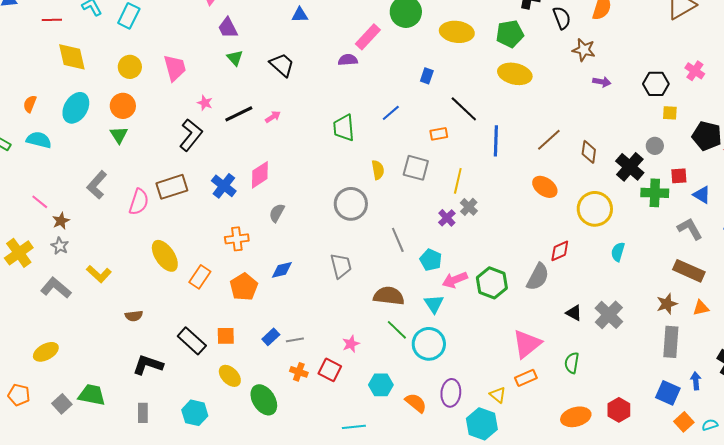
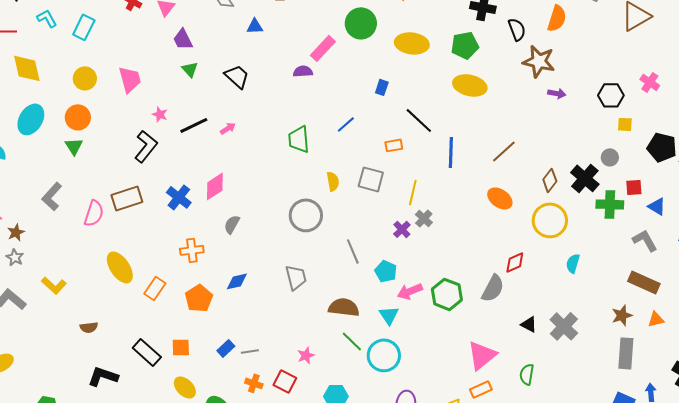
brown star: (584, 50) -> (539, 61), size x1.4
brown diamond: (589, 152) -> (550, 180), moved, turned 30

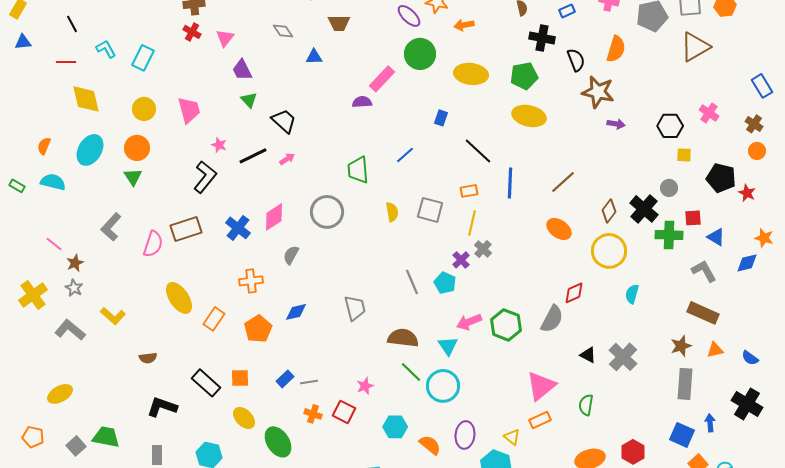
black trapezoid: (237, 76) -> (284, 121), moved
orange rectangle: (394, 145) -> (469, 191), moved
gray circle: (306, 215) -> (327, 212), moved
cyan pentagon: (386, 271) -> (445, 283), moved

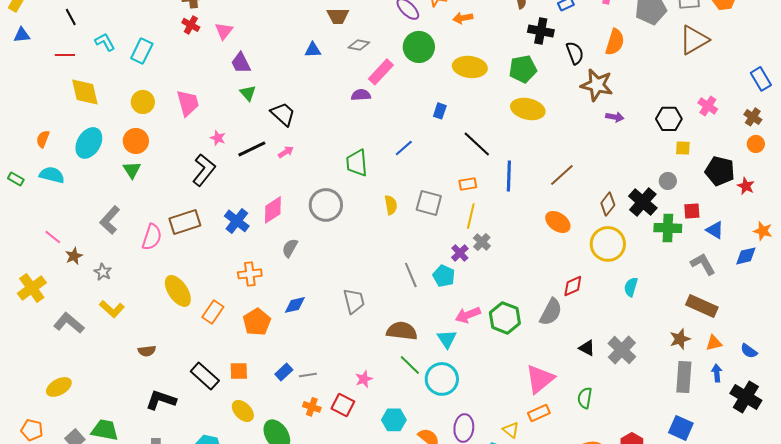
gray diamond: (283, 31) -> (359, 45), moved, turned -45
gray star: (74, 288) -> (103, 272), moved
blue arrow: (710, 423) -> (717, 373), moved

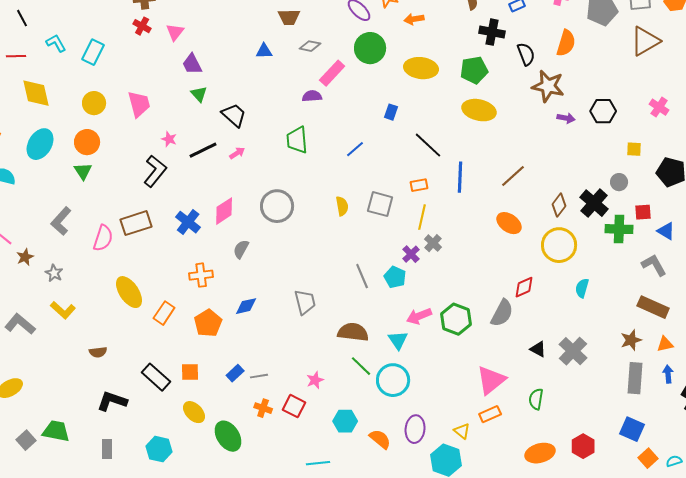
black hexagon: (669, 119) -> (603, 111), moved
green trapezoid: (357, 163) -> (297, 140), moved

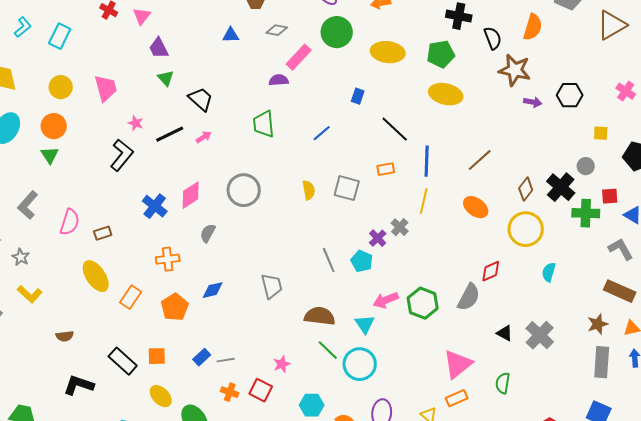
cyan L-shape: (56, 43) -> (23, 27), turned 80
yellow line: (422, 217) -> (424, 201), moved
brown rectangle: (136, 223) -> (103, 233), moved, size x0.6

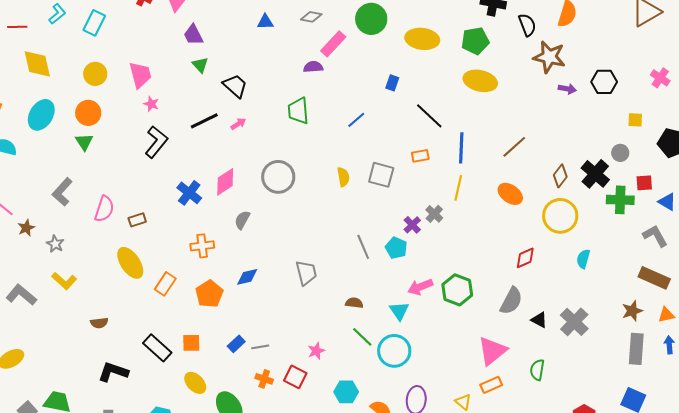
pink star: (136, 123) -> (151, 104), moved
gray semicircle: (469, 297) -> (511, 301), moved
brown semicircle: (320, 316) -> (354, 303), size x0.6

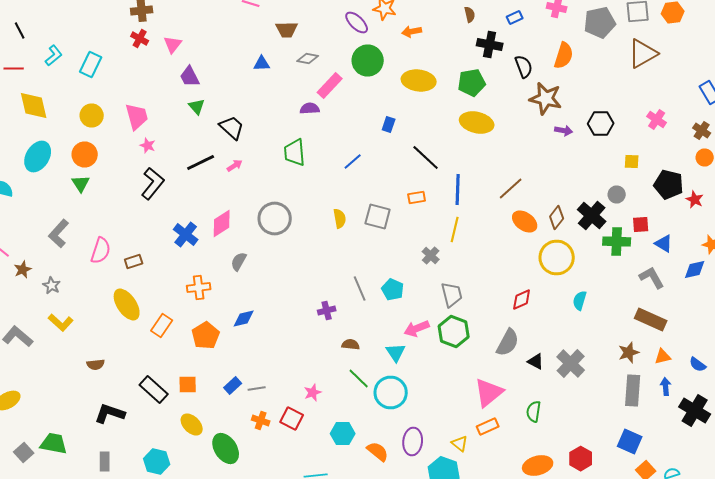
orange ellipse: (510, 194) -> (525, 222), moved
purple cross: (412, 225) -> (327, 310), moved, turned 30
gray trapezoid: (306, 273) -> (452, 294), moved

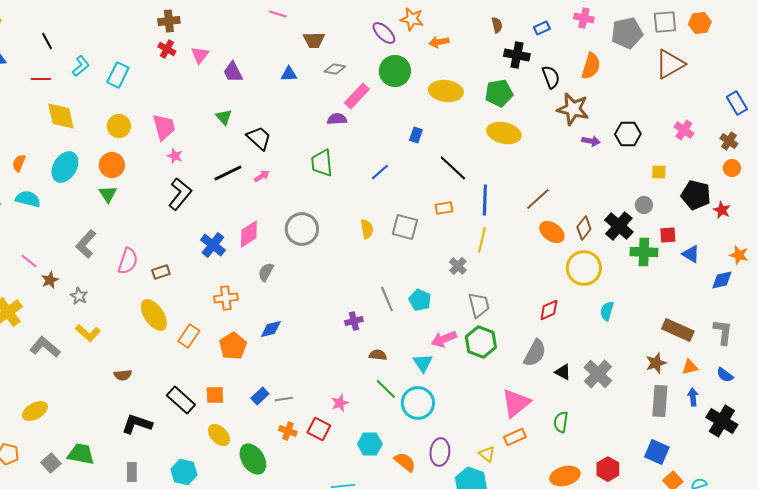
purple trapezoid: (190, 76) -> (233, 72), moved
gray L-shape: (652, 278) -> (723, 332), moved, turned 36

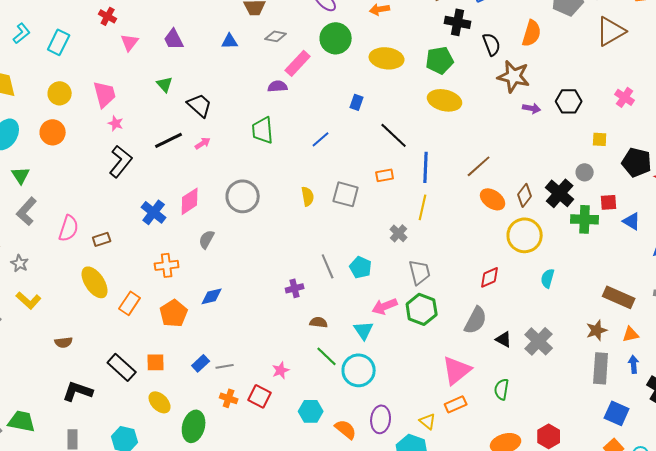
pink triangle: (200, 55) -> (130, 42), moved
green triangle: (108, 194) -> (21, 175), moved
blue square: (657, 452) -> (617, 413), moved
green ellipse: (253, 459) -> (194, 426), turned 48

